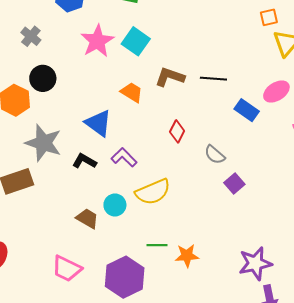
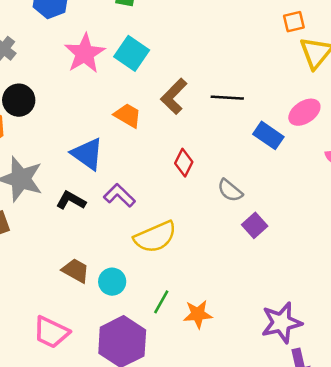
brown L-shape: (170, 77) -> (174, 96), turned -64
cyan circle: (115, 205) -> (112, 282), moved
green line: (157, 245) -> (161, 302), turned -60

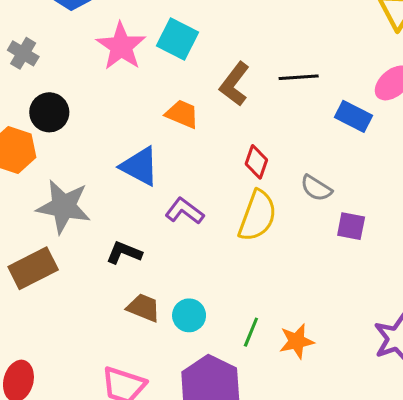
black L-shape: (71, 201) -> (124, 253), moved
purple square: (255, 225) -> (351, 226), turned -30
yellow semicircle: (155, 237) -> (257, 216), moved, turned -39

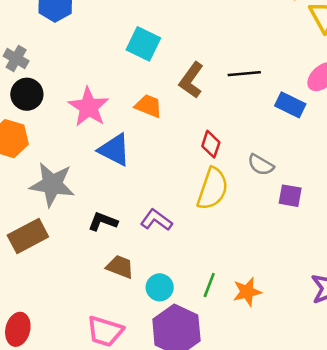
pink star: (121, 46) -> (89, 107), moved
black circle: (49, 112) -> (27, 94), moved
purple L-shape: (184, 211) -> (156, 220), moved
cyan circle: (189, 315) -> (160, 287), moved

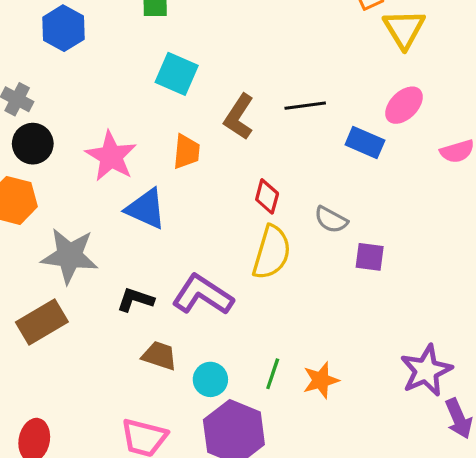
orange trapezoid: (149, 106) -> (186, 152), turned 76
purple L-shape: (156, 220) -> (203, 295), size x1.5

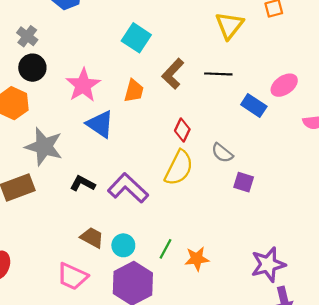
yellow triangle: (404, 29) -> (229, 25), moved
brown trapezoid: (159, 356) -> (92, 238), moved

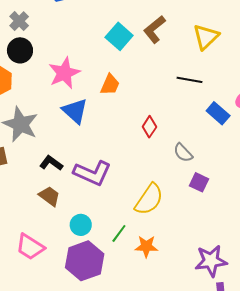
brown L-shape: (173, 74) -> (154, 29), moved
yellow semicircle: (179, 168) -> (149, 199), moved
purple L-shape: (128, 188) -> (92, 173), turned 153
brown trapezoid: (92, 238) -> (50, 196), moved

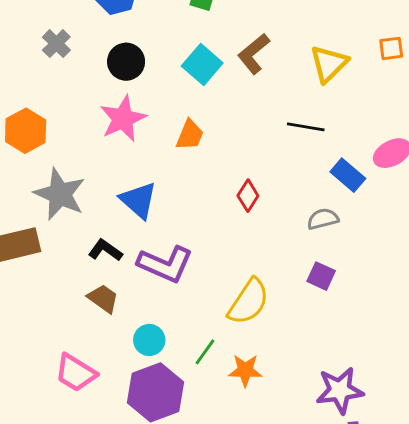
black circle: (20, 50) -> (126, 62), moved
blue triangle: (75, 111) -> (138, 200), moved
gray semicircle: (183, 153) -> (323, 219), moved, turned 120

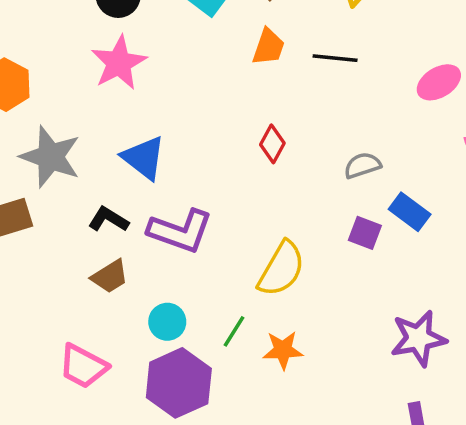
orange trapezoid: (190, 135) -> (268, 47), moved
blue rectangle: (348, 175) -> (410, 212), moved
brown trapezoid: (103, 299) -> (110, 276), turned 116
purple star: (340, 390) -> (418, 338), moved

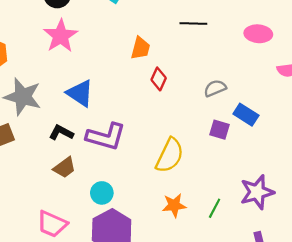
orange trapezoid: (268, 47) -> (140, 48), moved
pink ellipse: (439, 82) -> (258, 34), turned 40
green line: (234, 331) -> (215, 208), moved

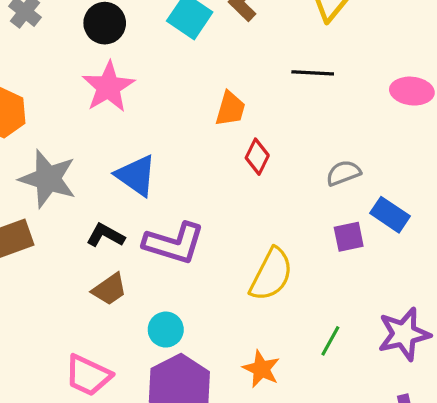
purple square: (219, 130) -> (349, 237), turned -30
orange star: (174, 205) -> (261, 369), moved, turned 30
green line: (215, 208) -> (330, 341), moved

